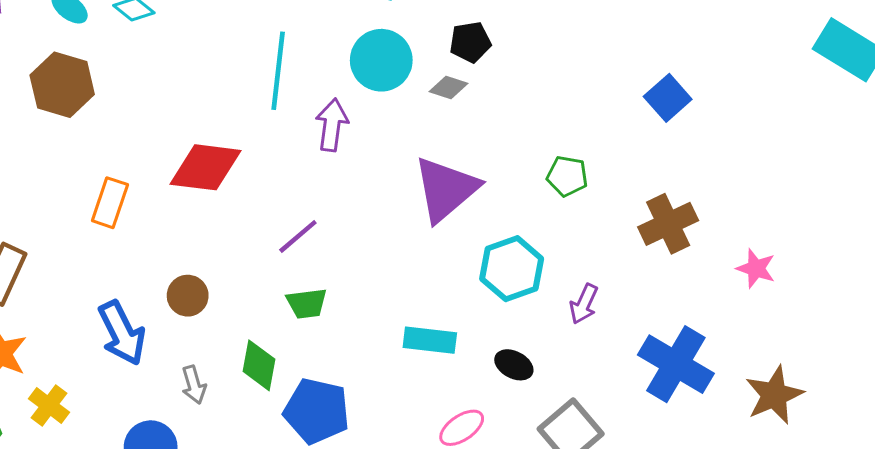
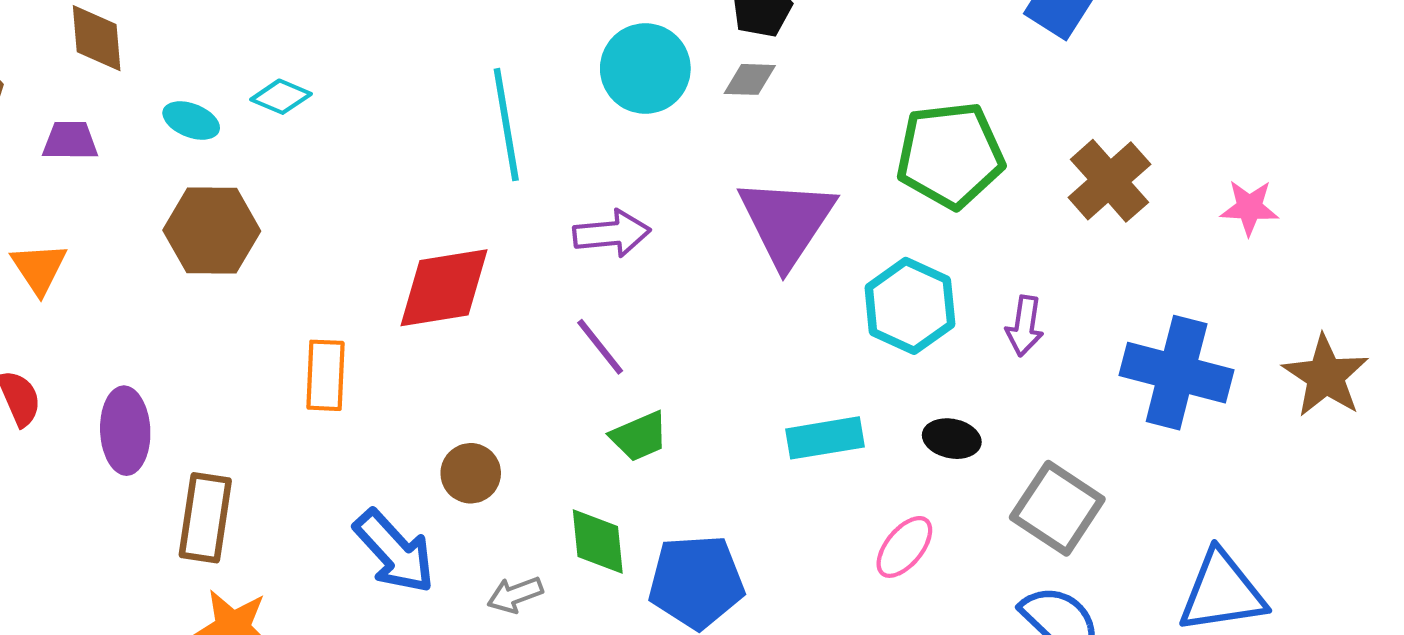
purple arrow: (332, 125) -> (612, 233), moved, turned 93
green pentagon: (567, 176) -> (950, 155), size x1.8
purple line: (298, 236) -> (600, 347), turned -72
gray arrow: (194, 385) -> (515, 595), turned 102

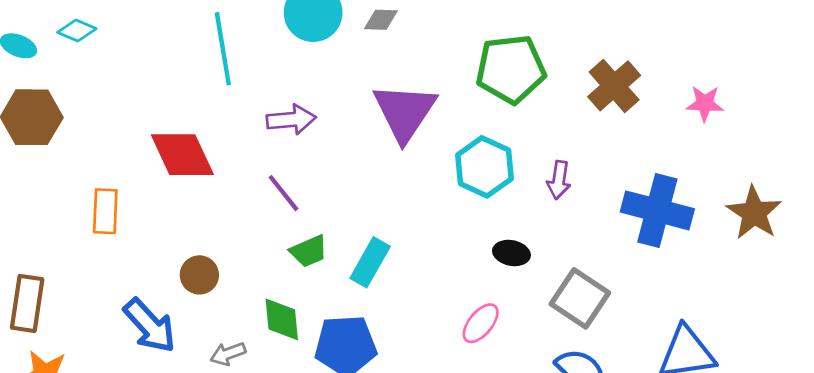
red diamond: (444, 288) -> (182, 155), turned 74
cyan rectangle: (825, 438) -> (370, 262), moved, turned -51

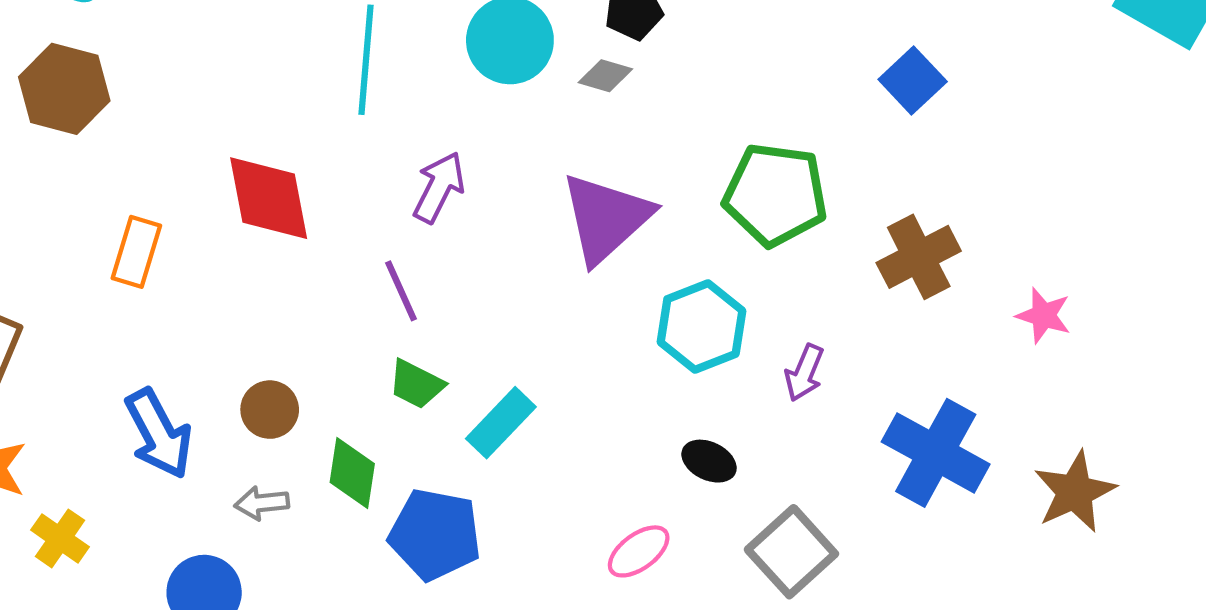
purple arrow: (291, 120) -> (439, 187), turned -72
green trapezoid: (309, 251) -> (416, 384), turned 36
brown circle: (199, 275) -> (270, 410), moved

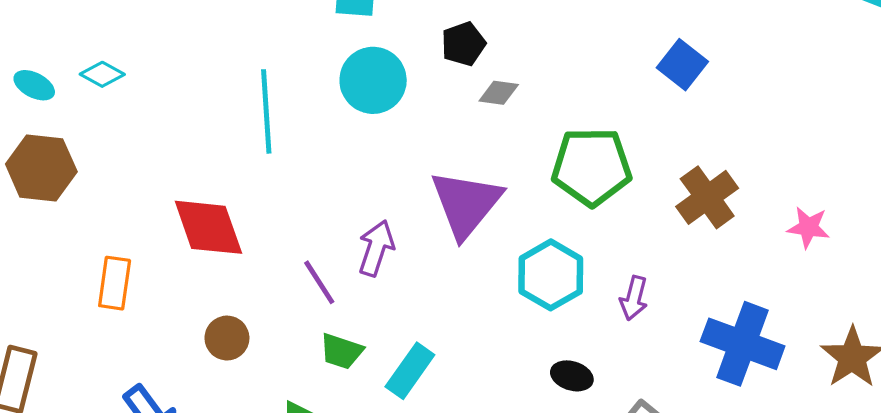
gray diamond: (605, 76) -> (499, 93), moved
purple arrow: (439, 187) -> (376, 248), moved
brown circle: (270, 410) -> (227, 338), moved

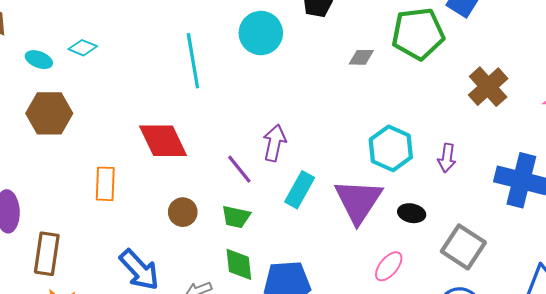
gray diamond: (499, 93) -> (361, 57), moved
green pentagon: (592, 167) -> (418, 34), moved
purple triangle: (466, 204) -> (358, 201), moved
green trapezoid: (341, 351) -> (236, 217), moved
cyan rectangle: (410, 371) -> (300, 190), moved

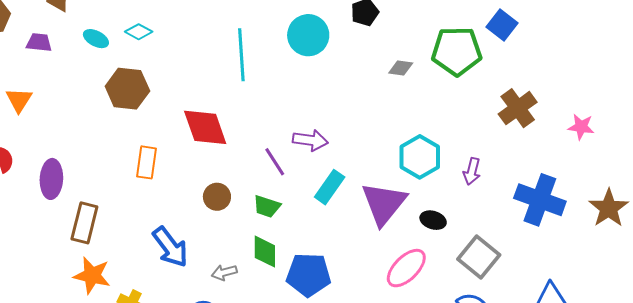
brown hexagon: (49, 113) -> (127, 89), moved
purple arrow: (274, 143) -> (310, 140), turned 80
pink ellipse: (389, 266) -> (406, 268), size x1.4

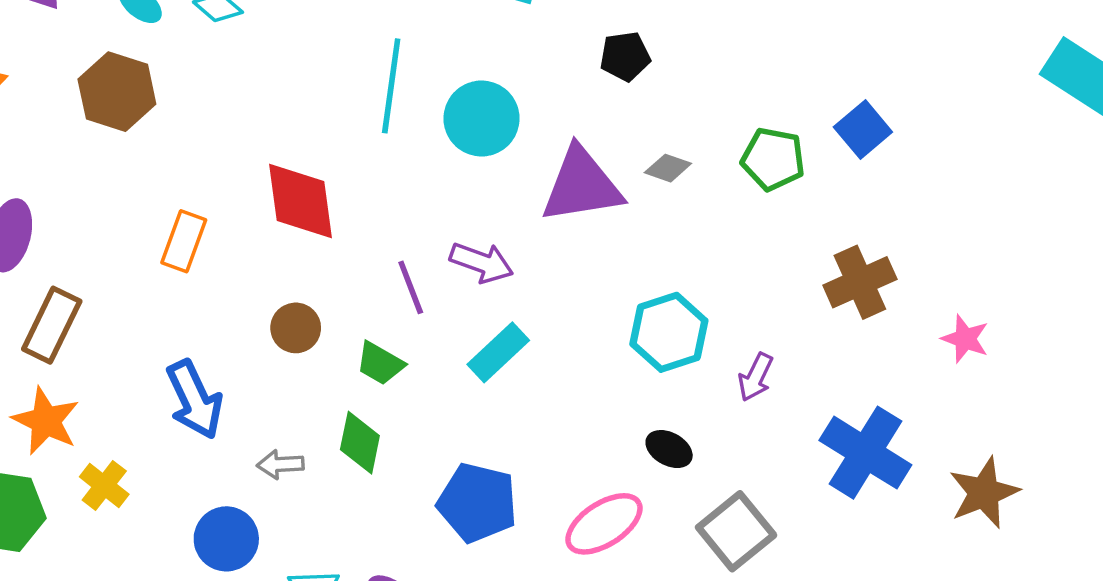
cyan circle: (308, 35) -> (482, 119), moved
green pentagon: (457, 51) -> (773, 159), size x0.7
brown hexagon: (127, 89) -> (117, 92), moved
purple triangle: (384, 203) -> (582, 185), moved, turned 30
blue pentagon: (309, 275) -> (477, 503), moved

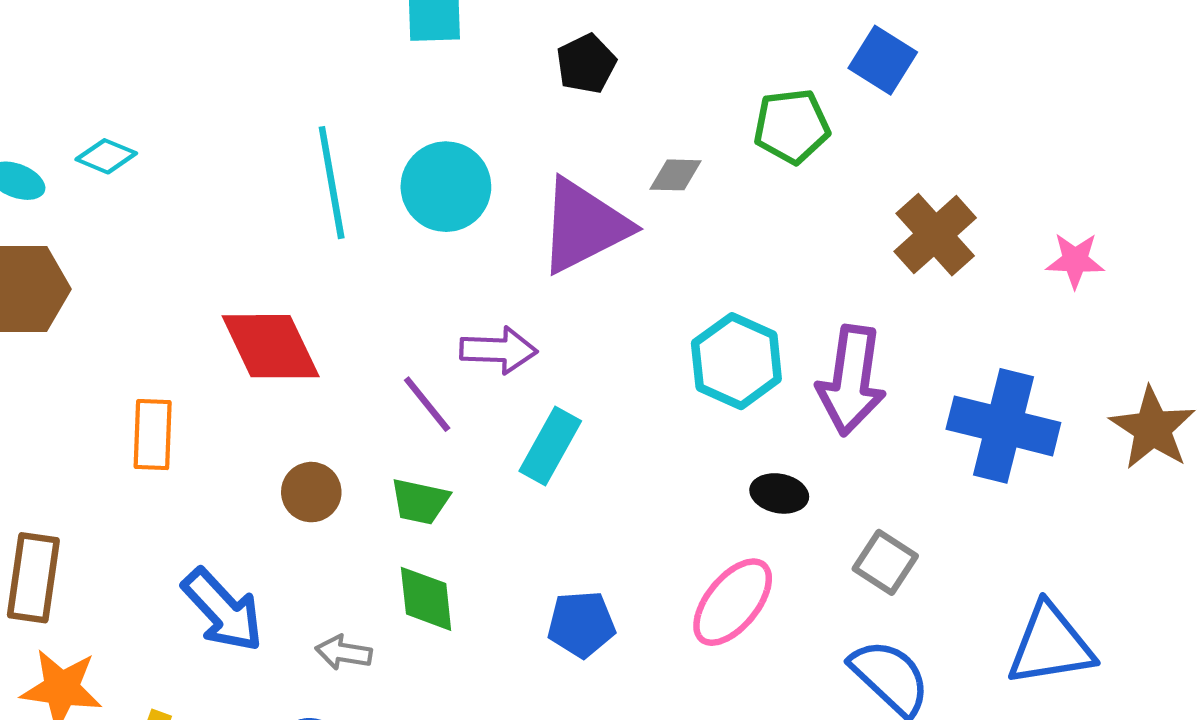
purple arrow: (756, 377) -> (851, 380), size x1.8
gray arrow: (280, 464) -> (344, 653), turned 30
blue pentagon: (477, 503) -> (581, 624), size x0.7
gray square: (736, 531) -> (885, 562), size x0.7

